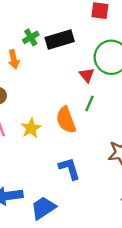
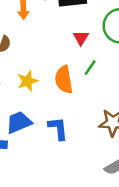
red triangle: (87, 75) -> (81, 38), moved
blue trapezoid: (43, 208) -> (19, 122), moved

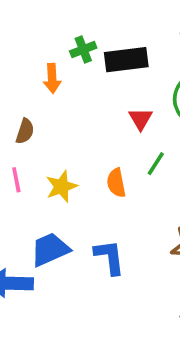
orange semicircle: (64, 80) -> (116, 183), size x0.7

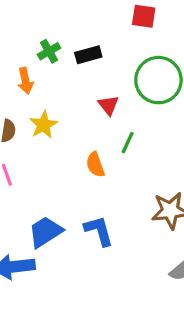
black rectangle: (126, 60) -> (88, 55), size x0.7
yellow star: (61, 186) -> (43, 125), moved

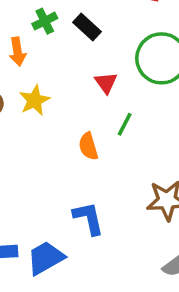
black rectangle: (88, 55) -> (87, 27), turned 55
blue trapezoid: (45, 232) -> (46, 258), moved

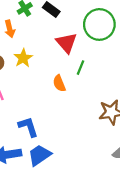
red triangle: (106, 83) -> (66, 43), size x1.5
blue L-shape: (88, 218) -> (28, 127), moved

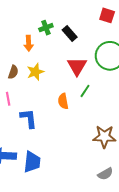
blue L-shape: (28, 127) -> (29, 118), moved
blue trapezoid: (39, 155) -> (32, 162), turned 120

